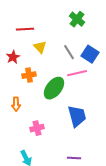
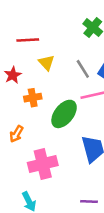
orange arrow: (16, 104) -> (16, 134), turned 32
pink cross: (37, 128) -> (43, 164), size x1.6

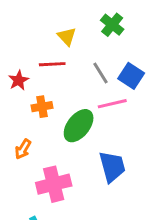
red line: (28, 40) -> (52, 64), moved
yellow triangle: (46, 63) -> (67, 36), moved

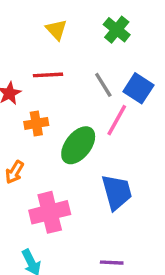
yellow triangle: (67, 36) -> (56, 30), moved
pink line: (112, 104) -> (117, 120), turned -48

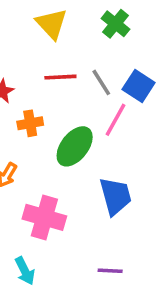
yellow triangle: (56, 30) -> (52, 24), size x1.4
red line: (48, 75) -> (60, 77), moved
pink cross: (50, 212) -> (44, 217), turned 30

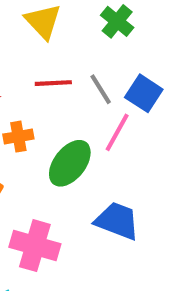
blue trapezoid: (115, 196) -> (117, 221), turned -54

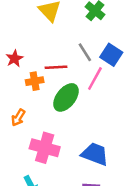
red line: (53, 83) -> (56, 67), moved
blue trapezoid: (117, 221) -> (95, 154), moved

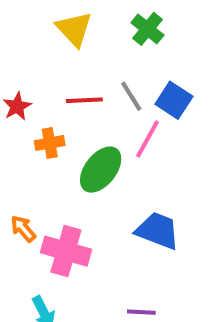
red line: (56, 67) -> (84, 100), moved
orange arrow: (18, 118) -> (23, 229), moved, turned 108
blue trapezoid: (95, 154) -> (158, 231), moved

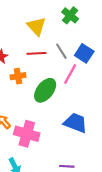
yellow triangle: (74, 29) -> (36, 26), moved

